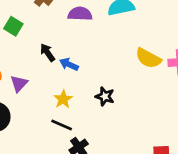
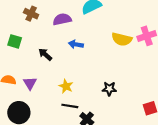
blue arrow: (69, 64) -> (76, 44), moved
black star: (105, 96) -> (109, 89), moved

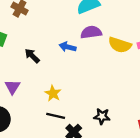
purple semicircle: (62, 19) -> (91, 32), moved
black star: (109, 89) -> (102, 116), moved

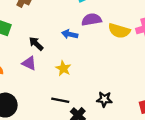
purple triangle: (12, 87) -> (29, 63), moved, turned -35
yellow star: (53, 93) -> (63, 68), moved

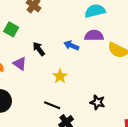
purple triangle: (29, 63) -> (20, 64), moved
black star: (104, 99) -> (97, 102), moved

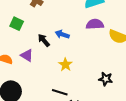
blue arrow: (71, 45) -> (62, 34), moved
black star: (97, 102) -> (106, 79), moved

